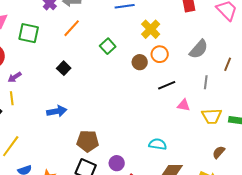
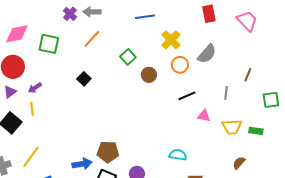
gray semicircle: (199, 49) -> (207, 54), moved
brown circle: (140, 62) -> (149, 75), moved
blue arrow: (57, 111) -> (82, 164), moved

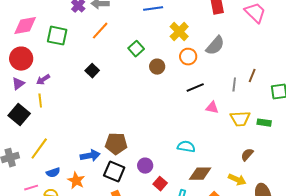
brown line: (248, 75) -> (252, 76), moved

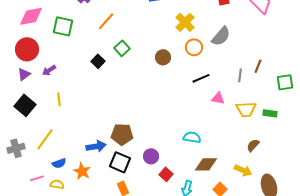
green square: (136, 49) -> (122, 48), moved
yellow line: (40, 101) -> (59, 99), moved

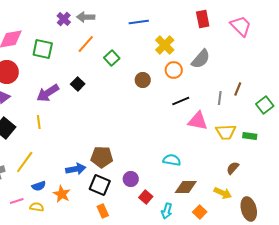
green square: (122, 48) -> (112, 58), moved
purple arrow: (49, 70) -> (48, 93), moved, size x1.6
green square: (285, 82) -> (265, 105), turned -30
pink triangle: (218, 98) -> (198, 121), size x1.5

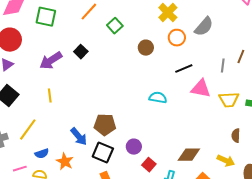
yellow line: (39, 122) -> (50, 96), moved
cyan semicircle: (172, 160) -> (158, 98), moved
brown semicircle: (233, 168) -> (236, 136), turned -40
blue arrow: (76, 169) -> (79, 137), turned 60

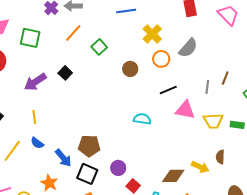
blue semicircle: (42, 154) -> (37, 143), moved, turned 56
yellow arrow: (226, 161) -> (200, 167), moved

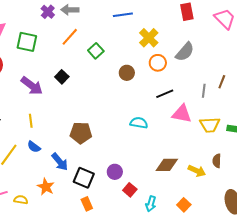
purple arrow: (35, 82) -> (32, 86), turned -110
brown pentagon: (89, 146) -> (81, 133), moved
brown diamond: (173, 176) -> (167, 165), moved

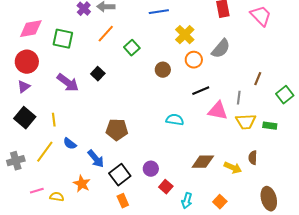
gray line: (204, 91) -> (239, 98), moved
yellow line: (31, 121) -> (54, 120), moved
black square: (84, 178) -> (120, 175), turned 30

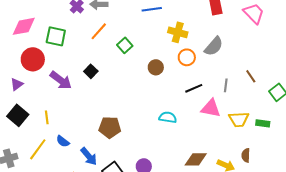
yellow cross: (185, 35) -> (178, 32), turned -30
red circle: (27, 62) -> (33, 59), moved
brown line: (258, 79) -> (251, 76), turned -56
gray line: (239, 98) -> (226, 85), moved

